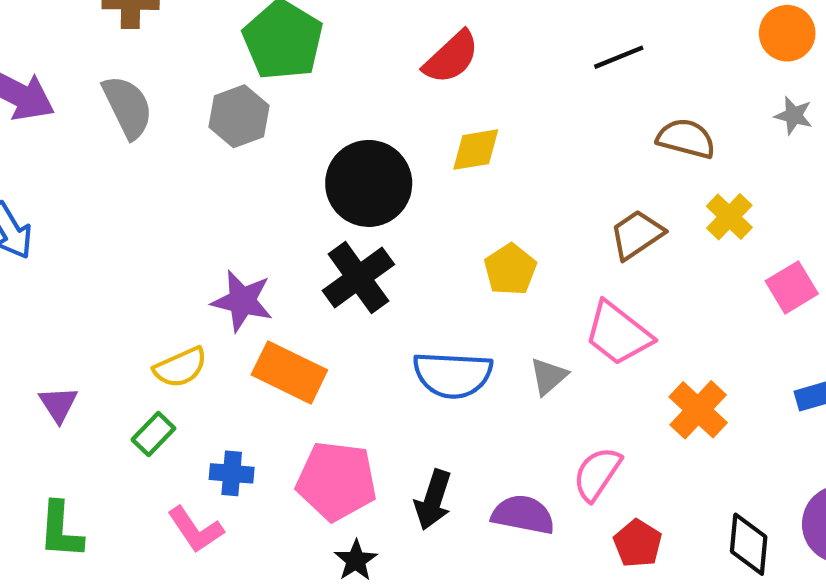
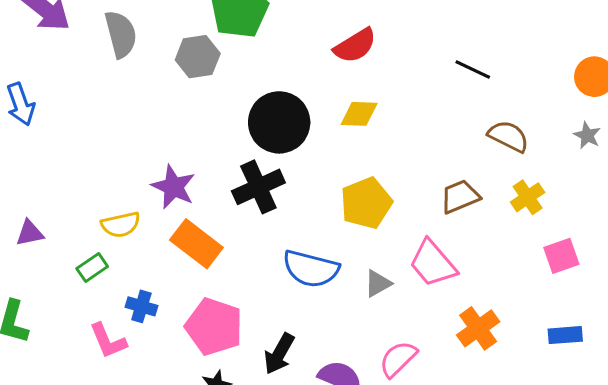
black line: (619, 57) -> (473, 69), turned 36
yellow pentagon: (510, 270) -> (366, 203), size x1.4
purple triangle: (58, 404) -> (30, 233), turned 40

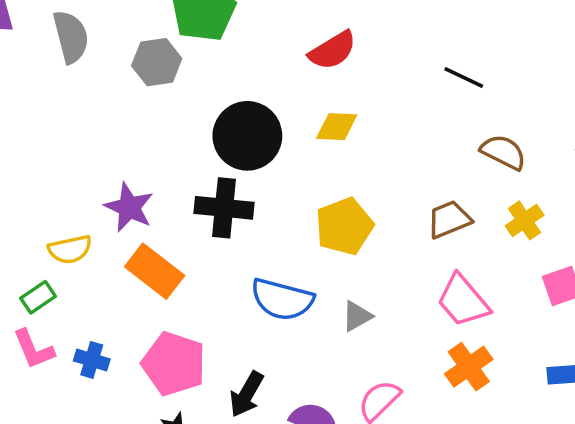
black cross: (258, 187) -> (224, 208), turned 30
pink trapezoid: (433, 263) -> (463, 301), moved
blue cross: (141, 306) -> (92, 360), moved
pink L-shape: (108, 341) -> (34, 349), moved

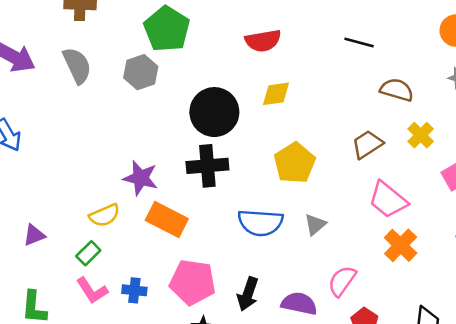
red semicircle: (333, 50) -> (263, 41), turned 32

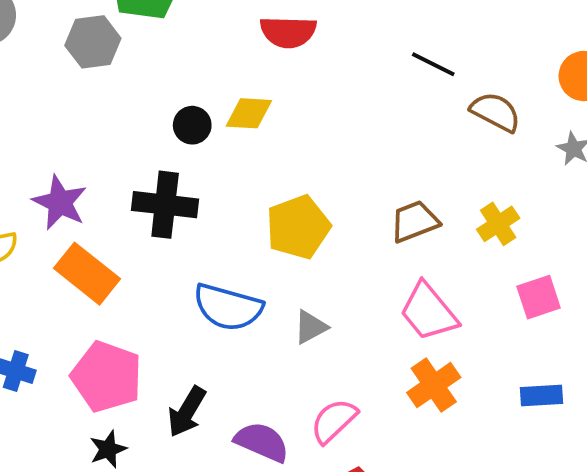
brown semicircle: (397, 90) -> (496, 112), moved
yellow diamond: (276, 94) -> (249, 113), moved
black circle: (214, 112) -> (192, 125), size x0.5

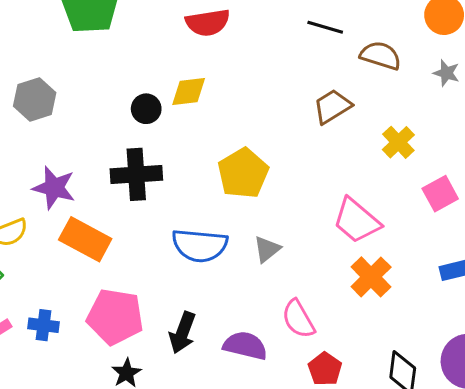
gray hexagon: (93, 42) -> (35, 99), moved
brown trapezoid: (414, 221) -> (332, 106), moved
pink semicircle: (334, 421) -> (298, 319), turned -66

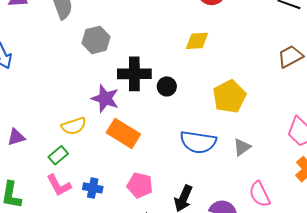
black circle: (146, 109) -> (167, 86), moved
black cross: (136, 174) -> (134, 74), moved
pink pentagon: (115, 317) -> (140, 185), size x0.7

